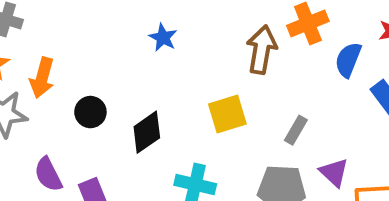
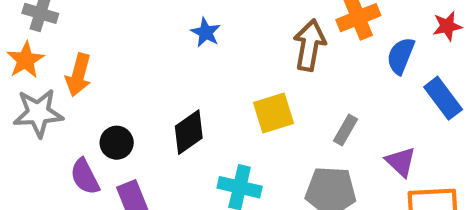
black circle: (90, 112) -> (117, 143), moved
purple triangle: (334, 172) -> (401, 162), moved

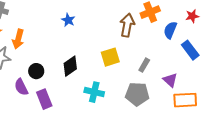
blue star: (206, 32) -> (68, 20), moved

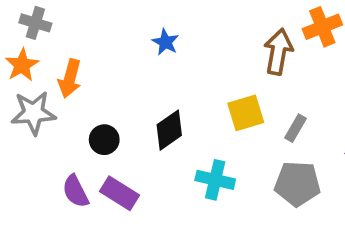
gray rectangle: (144, 65) -> (296, 128), moved
purple semicircle: (21, 87) -> (76, 191), moved
purple rectangle: (44, 99) -> (120, 193), turned -36

